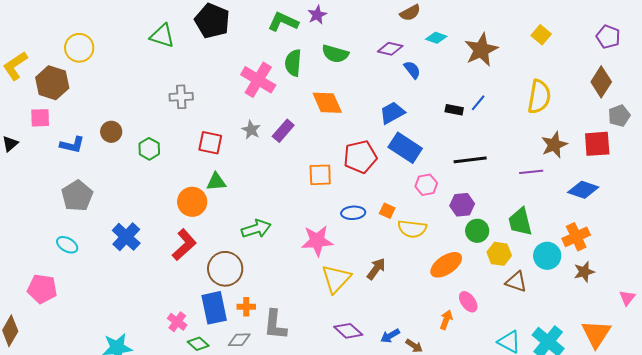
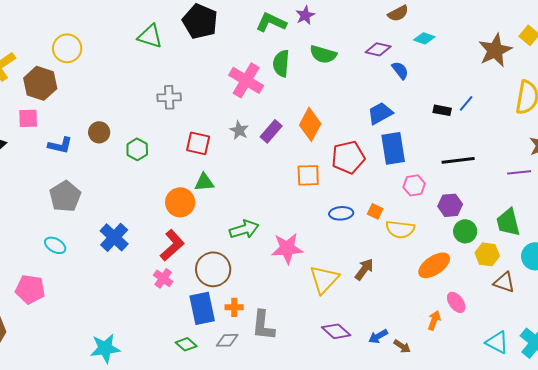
brown star: (481, 50) -> (495, 50), moved
orange diamond: (327, 103) -> (310, 124), moved, turned 52
blue rectangle: (405, 148) -> (393, 148), turned 48
pink star: (317, 241) -> (287, 248), moved
pink cross: (177, 322) -> (163, 278), moved

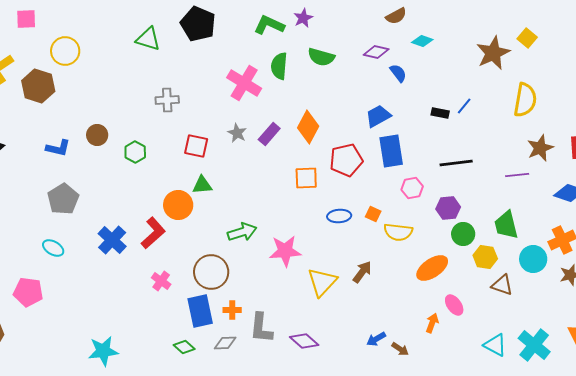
pink square: (28, 118) -> (26, 19), moved
red L-shape: (172, 245) -> (153, 233), moved
purple diamond: (336, 331) -> (304, 341), moved

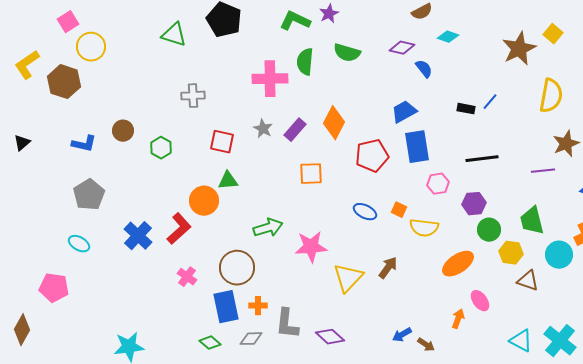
pink square: (26, 19) -> (68, 22), moved, turned -30
pink cross: (244, 83) -> (270, 79), turned -32
orange square: (306, 178) -> (311, 174), moved
blue ellipse: (339, 216) -> (365, 212), turned 30

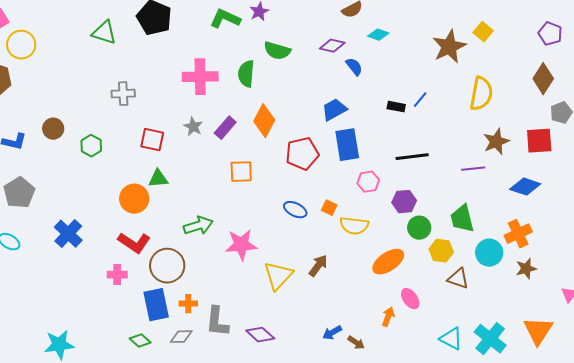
green semicircle: (305, 62) -> (246, 74), moved
red L-shape: (179, 229) -> (134, 243), moved, turned 76
pink cross: (187, 277) -> (117, 275), turned -36

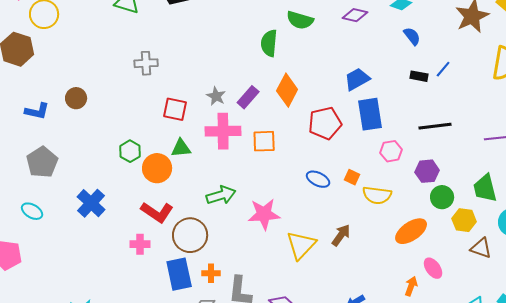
blue semicircle: (354, 67) -> (412, 36), moved
pink cross: (200, 77) -> (223, 131), moved
green hexagon: (91, 146) -> (130, 151), moved

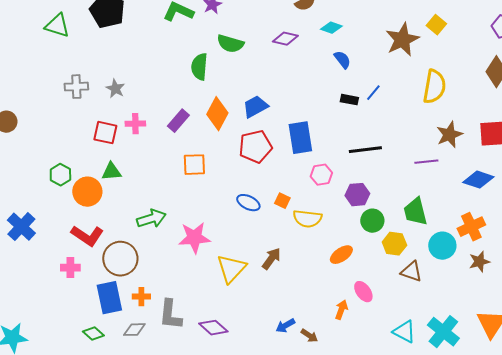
blue trapezoid: (357, 79) -> (255, 107), moved
gray star: (216, 96) -> (115, 89), moved
pink cross: (223, 131) -> (135, 124), moved, size x0.6
orange ellipse: (411, 231) -> (341, 255), size x0.7

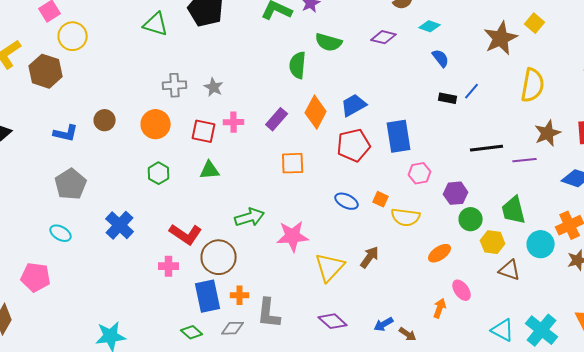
black line: (365, 150) -> (487, 148), moved
orange circle: (87, 192) -> (156, 124), moved
purple diamond: (213, 328) -> (333, 321), moved

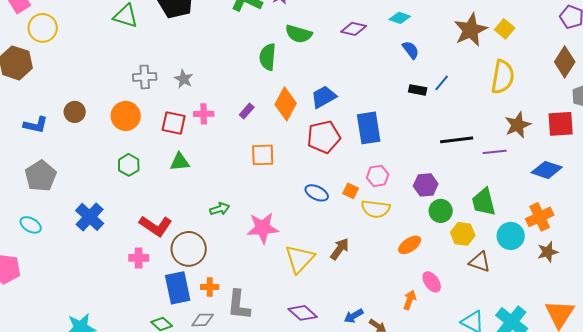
yellow square: (535, 23) -> (505, 29), moved
purple rectangle: (277, 119) -> (247, 111), size x0.7
pink hexagon: (420, 173) -> (378, 176), moved
green arrow: (250, 217) -> (220, 209), size x0.7

